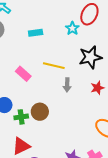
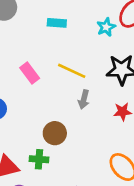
brown circle: (40, 112) -> (55, 133), moved
green cross: (21, 117) -> (39, 159), moved

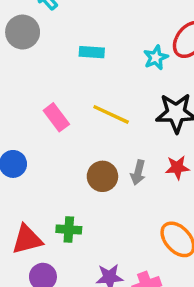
gray arrow: (84, 99) -> (138, 173), moved
brown circle: (55, 133) -> (102, 176), moved

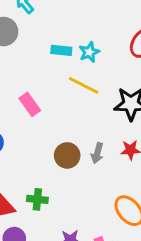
cyan star: (156, 58) -> (89, 52), moved
yellow line: (111, 114) -> (84, 85), moved

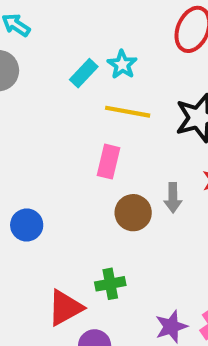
cyan rectangle: (61, 50) -> (84, 73), turned -36
pink rectangle: (30, 104) -> (109, 162), moved, turned 65

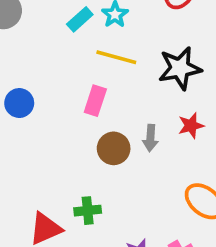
blue circle: (27, 225) -> (19, 103), moved

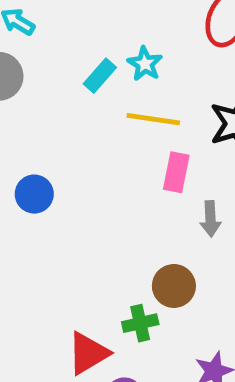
pink rectangle: (95, 101) -> (176, 172), moved
brown circle: (114, 148) -> (174, 286), moved

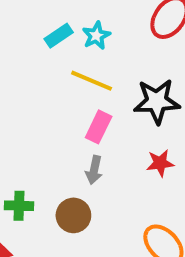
gray arrow: (210, 219) -> (94, 170), moved
green cross: (140, 323) -> (19, 206), moved

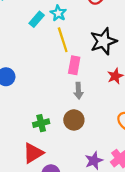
yellow line: (92, 81) -> (63, 40), turned 65

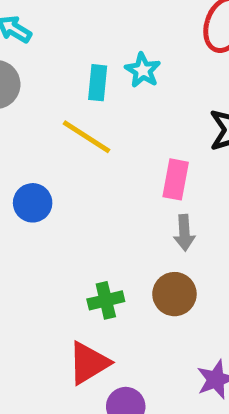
cyan rectangle: (37, 19) -> (98, 83), turned -35
yellow line: (63, 40) -> (86, 137), moved, turned -40

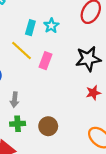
pink rectangle: (176, 179) -> (45, 61), moved
gray arrow: (184, 233) -> (15, 100), moved

